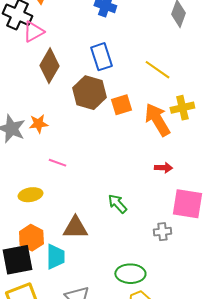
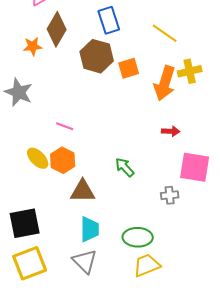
orange arrow: (157, 120) -> (165, 83), turned -132
orange star: (38, 124) -> (33, 46), moved
yellow ellipse: (30, 195) -> (38, 158), turned 55
orange hexagon: (31, 238) -> (63, 160), moved
cyan trapezoid: (55, 257) -> (90, 229), moved

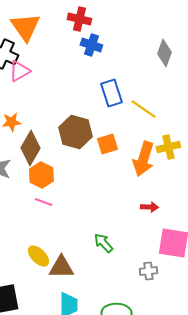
blue rectangle: (109, 20) -> (111, 93), moved
brown diamond: (57, 29) -> (30, 148), moved
yellow ellipse: (38, 158) -> (38, 256), moved
orange hexagon: (63, 160) -> (41, 175), moved

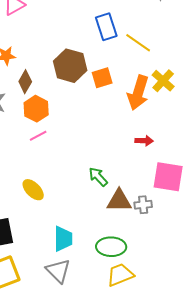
yellow cross: (168, 147) -> (163, 81), turned -35
brown diamond: (30, 148) -> (25, 82), size x0.7
pink line: (43, 202) -> (38, 136), turned -48
brown triangle: (61, 267) -> (119, 201), moved

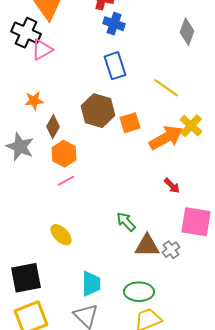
blue rectangle: (106, 27) -> (115, 66), moved
orange arrow: (138, 93) -> (166, 138), turned -136
red arrow: (144, 141) -> (172, 186), turned 42
gray cross: (143, 205) -> (171, 250), turned -30

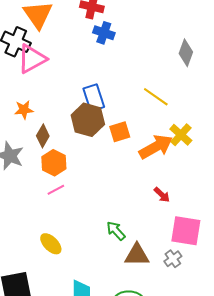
gray diamond: (187, 32) -> (186, 53), moved
pink triangle: (42, 50) -> (32, 59), size x1.4
blue rectangle: (115, 66) -> (94, 98), moved
gray cross: (171, 250) -> (173, 259), moved

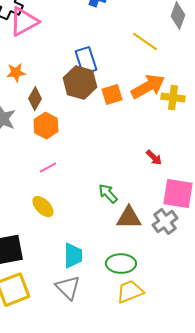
yellow line: (156, 97) -> (145, 42), moved
yellow cross: (181, 135) -> (173, 98), turned -35
orange arrow: (156, 147) -> (148, 87), moved
pink line: (56, 190) -> (48, 168), moved
gray cross: (173, 259) -> (165, 222), size x1.4

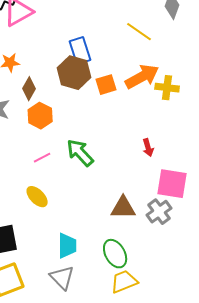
red arrow: (154, 158) -> (148, 148), turned 30
green arrow: (108, 194) -> (80, 153), moved, size x1.4
green ellipse: (121, 264) -> (115, 254), turned 60

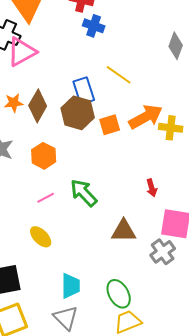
yellow line: (139, 32) -> (119, 75), moved
brown diamond: (29, 89) -> (38, 106), moved, size x1.4
brown triangle: (123, 208) -> (124, 231), moved

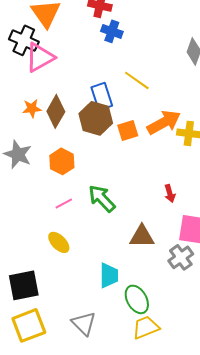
cyan trapezoid: (71, 286) -> (109, 275), moved

